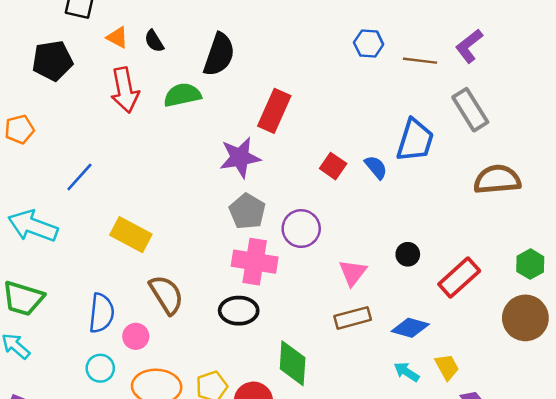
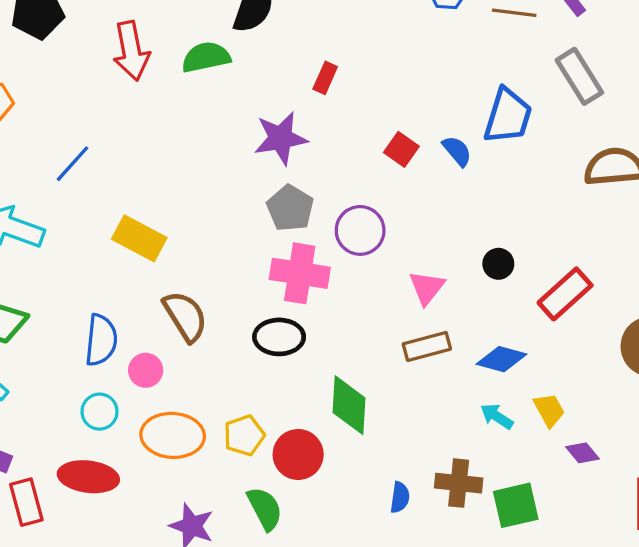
red rectangle: (274, 111) -> (325, 78), size x0.6

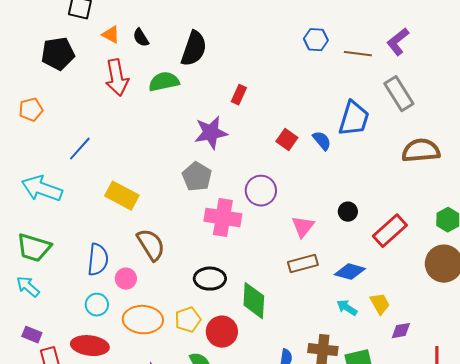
gray pentagon: (290, 208) -> (197, 177), moved
black ellipse: (279, 337) -> (210, 279), moved
purple diamond: (583, 453) -> (401, 331), turned -60

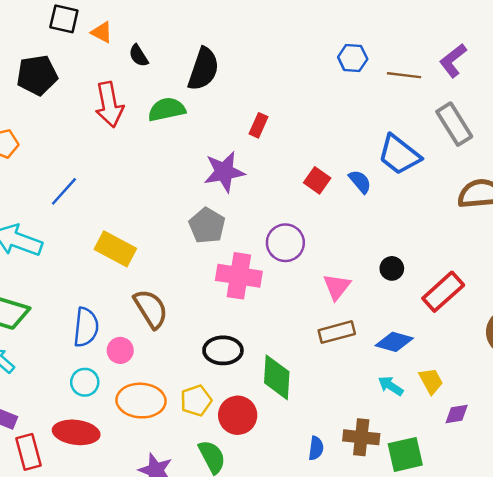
orange triangle: (111, 35) -> (102, 32), moved
blue trapezoid: (354, 119) -> (399, 155), turned 111

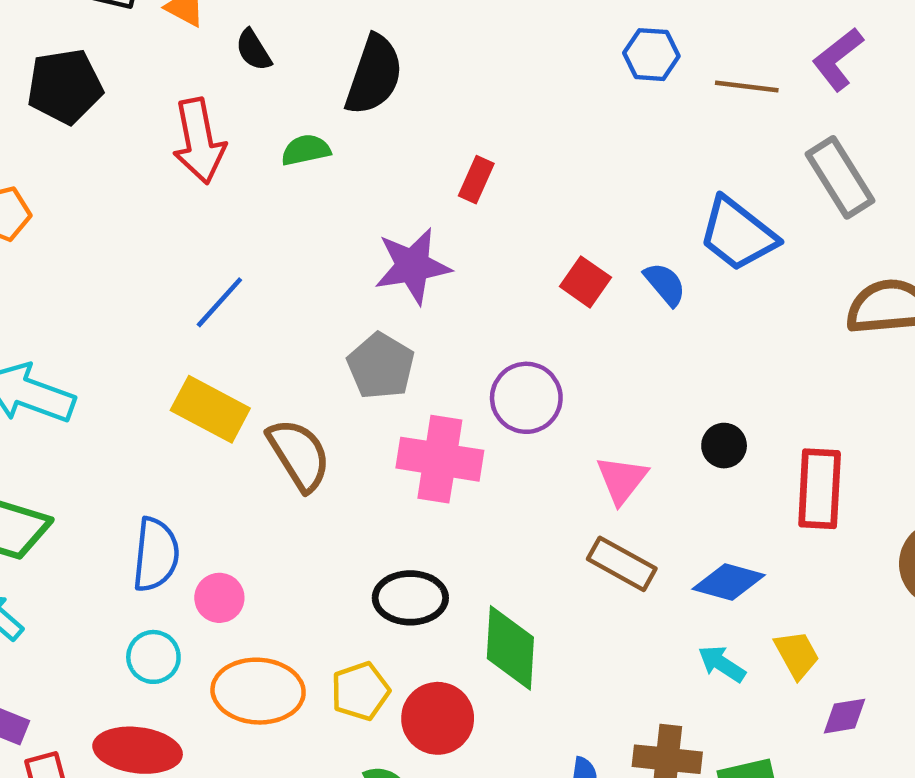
green semicircle: (167, 109) -> (306, 150), size x0.7
blue line: (64, 191) -> (219, 302), moved
red rectangle: (443, 292) -> (820, 489), turned -45
brown semicircle: (151, 309) -> (299, 455), moved
brown rectangle: (337, 332) -> (622, 564), turned 44

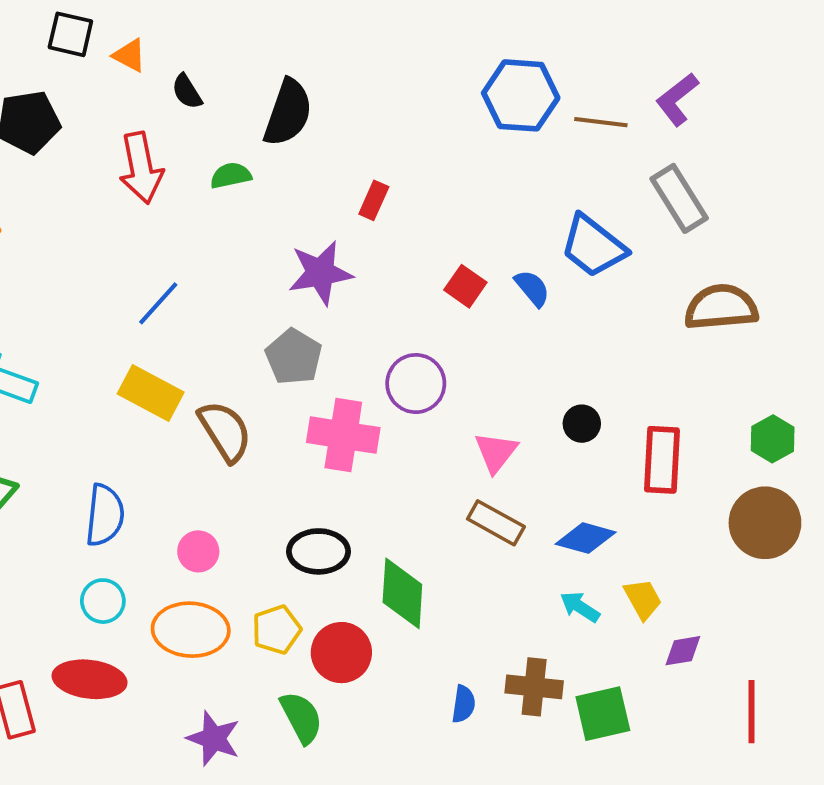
blue hexagon: (651, 55) -> (521, 95), size x1.6
pink circle: (219, 598) -> (198, 551), moved

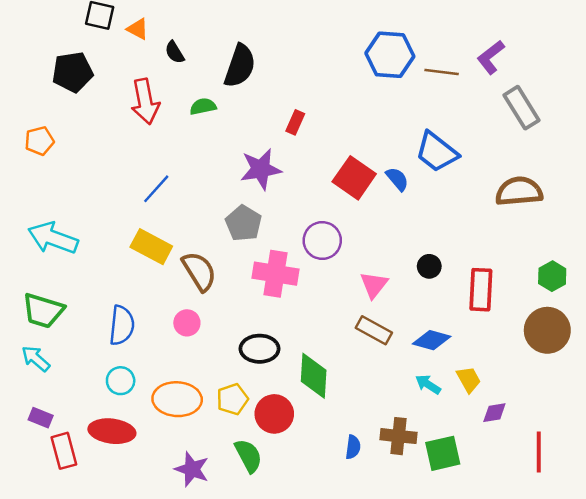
gray rectangle: (679, 198) -> (521, 108), moved
red square: (465, 286) -> (354, 178), size x1.6
pink circle: (198, 551) -> (187, 323), moved

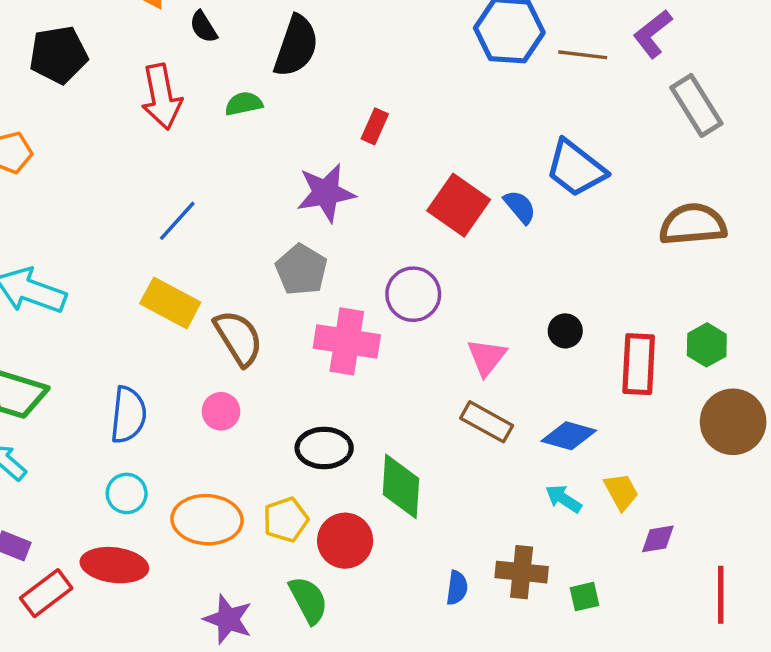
green hexagon: (552, 276) -> (707, 345), moved
red rectangle: (64, 451) -> (46, 593), turned 68
green square: (443, 453) -> (584, 597), size x0.6

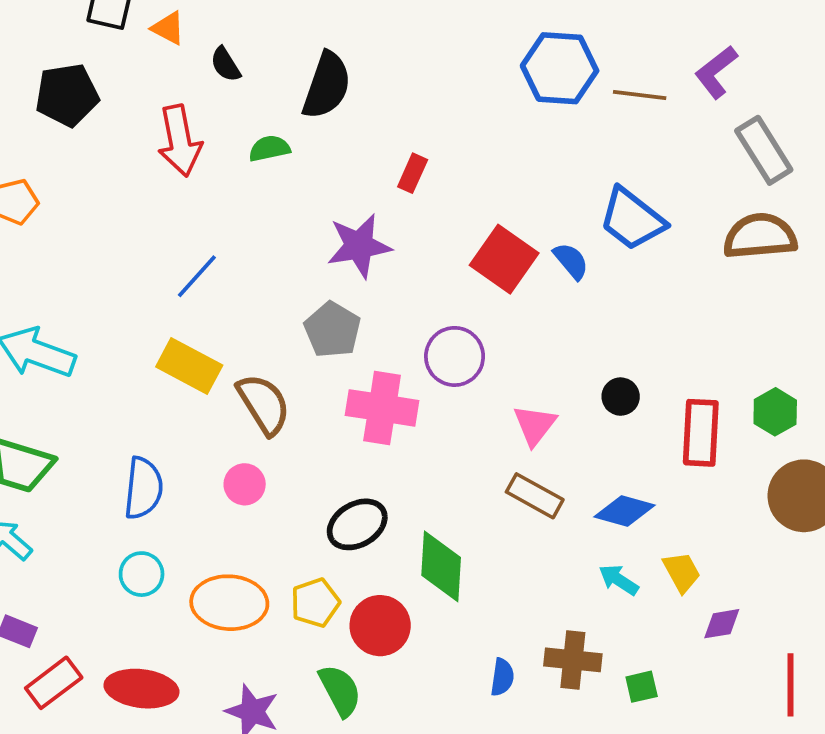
brown semicircle: (693, 224) -> (760, 236), moved
black ellipse: (324, 448) -> (357, 524), turned -30
red ellipse: (114, 565) -> (142, 689), moved

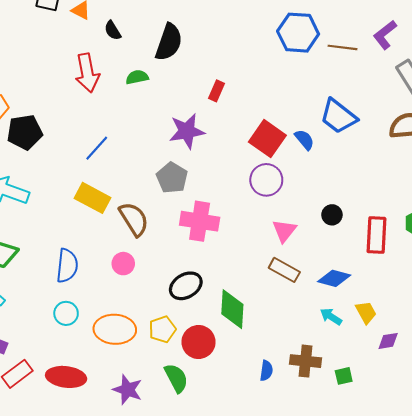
black pentagon: (67, 95) -> (25, 132), moved
purple circle: (455, 356) -> (266, 180), moved

